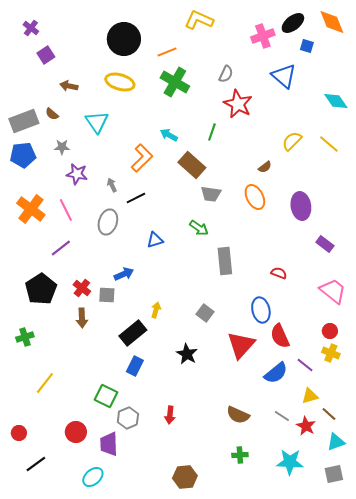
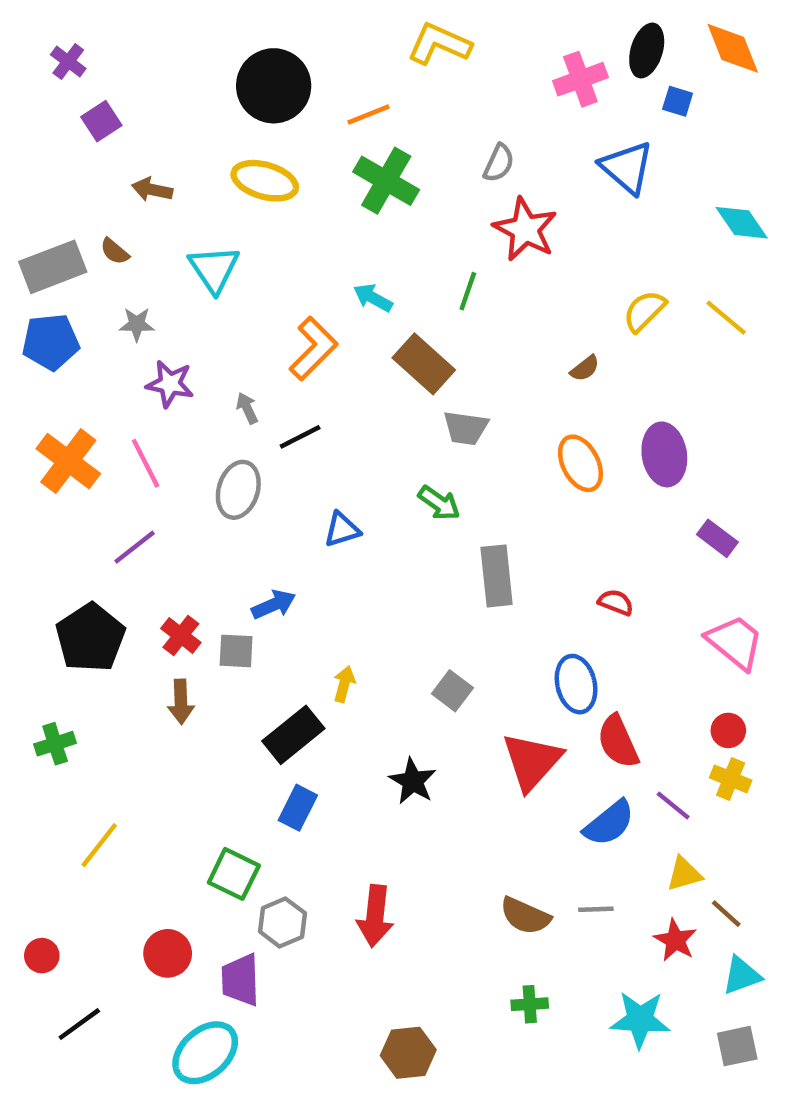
black ellipse: (293, 23) -> (647, 50), turned -35
orange ellipse: (255, 197) -> (580, 463), moved
red arrow: (170, 415) -> (375, 916), size x1.5
gray line: (282, 416) -> (596, 909), moved, turned -35
cyan ellipse: (93, 477) -> (205, 1053), size x1.4

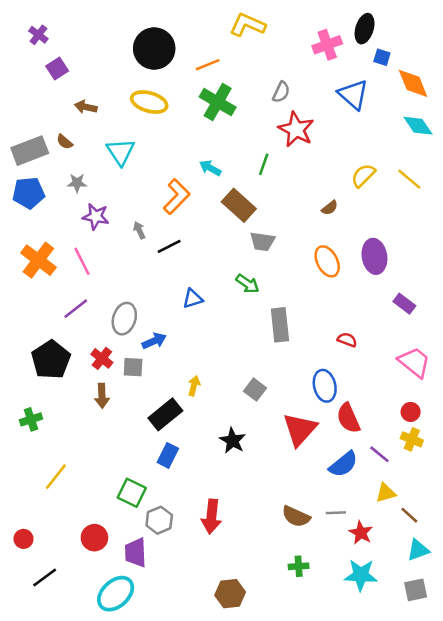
orange diamond: (733, 48) -> (413, 83), moved
gray ellipse: (238, 490) -> (124, 319), moved
red star: (675, 940) -> (361, 533), moved

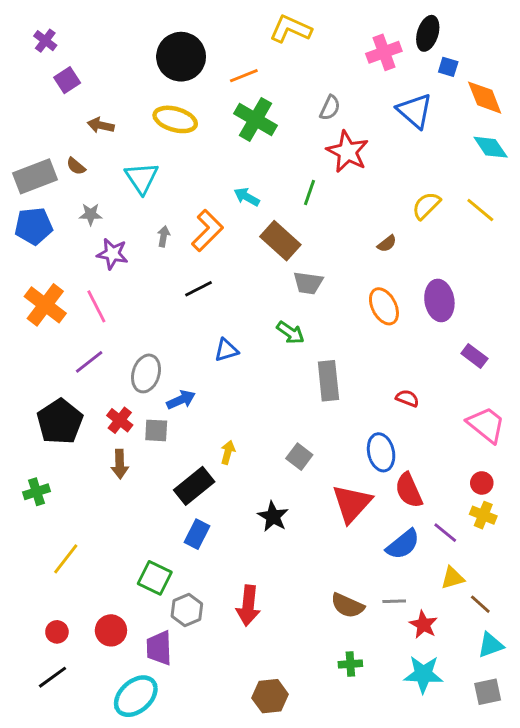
gray arrow: (139, 230) -> (164, 236), moved, turned 35
red circle: (23, 539) -> (57, 632), moved

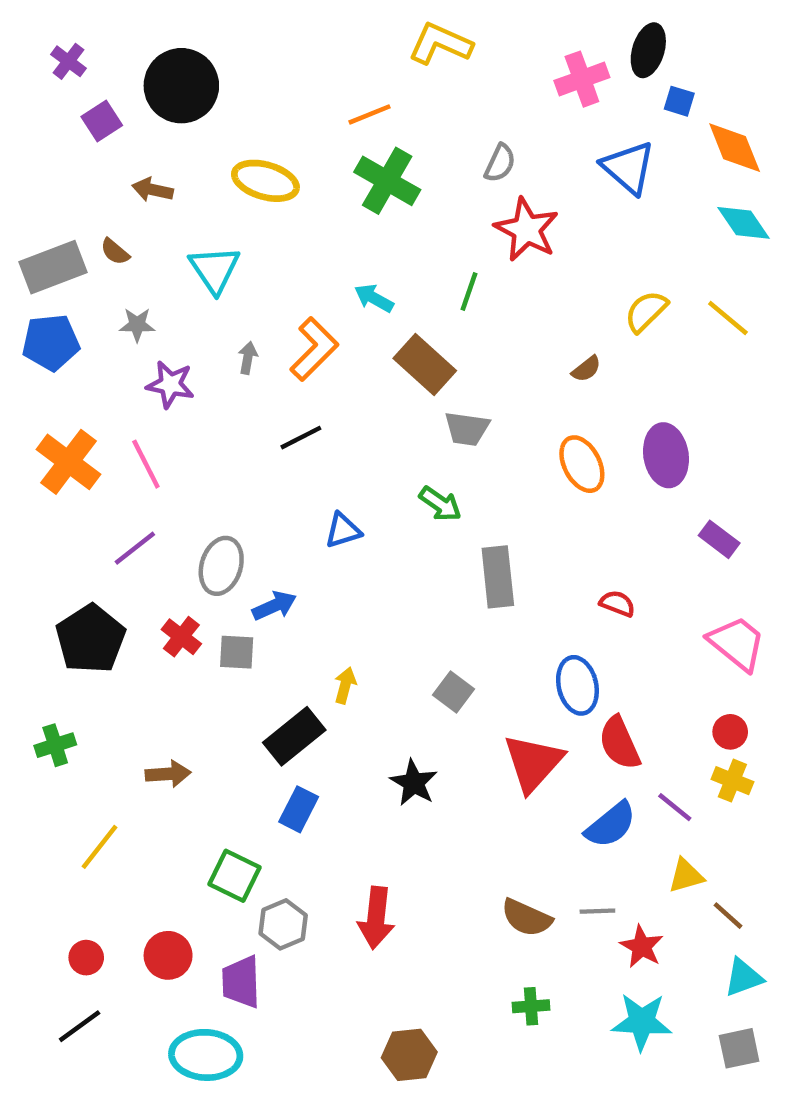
black circle: (181, 57) -> (181, 86), moved
brown arrow: (120, 464) -> (168, 774), moved, turned -92
cyan ellipse: (136, 696) -> (206, 1055), turned 45

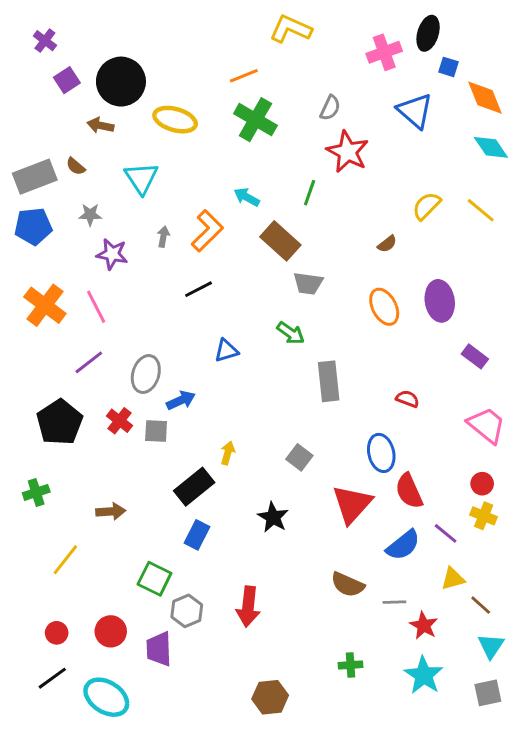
black circle: (181, 86) -> (121, 82), moved
brown semicircle: (527, 918) -> (348, 585), moved
cyan triangle: (743, 978) -> (491, 646), turned -36
cyan star: (642, 1022) -> (424, 675), turned 30
cyan ellipse: (206, 1055) -> (106, 697), moved, turned 30

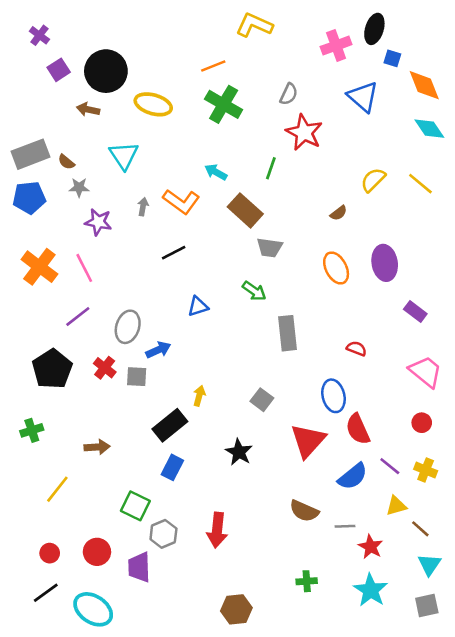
brown semicircle: (76, 166) -> (66, 162), moved
orange L-shape: (207, 231) -> (181, 202), turned 81
yellow cross: (484, 516) -> (426, 470), moved

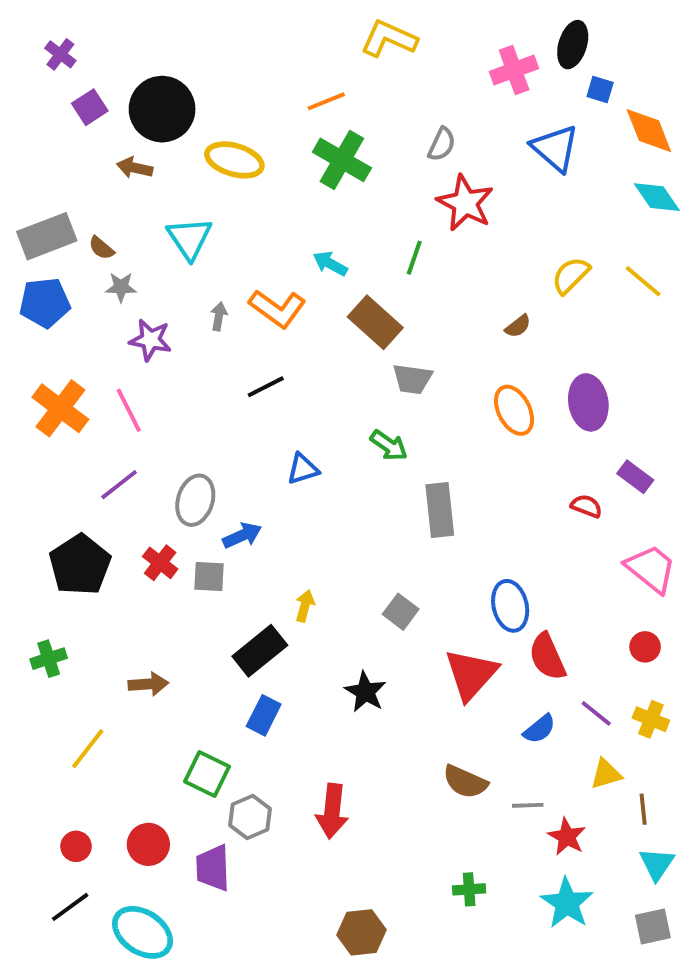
red semicircle: (357, 349) -> (586, 506), moved
blue semicircle: (353, 476) -> (539, 729), size x0.7
brown line: (420, 529) -> (643, 809), turned 42

